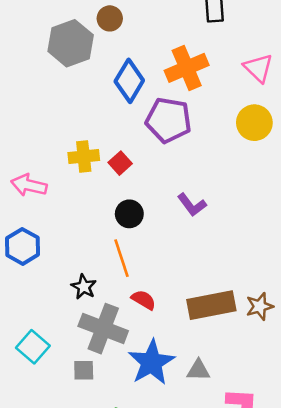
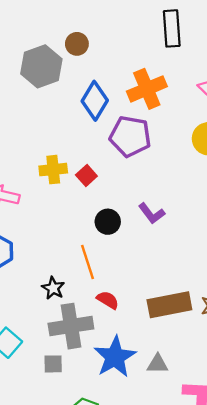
black circle: (129, 214) -> (108, 222), moved
gray cross: (103, 329) -> (71, 326), turned -30

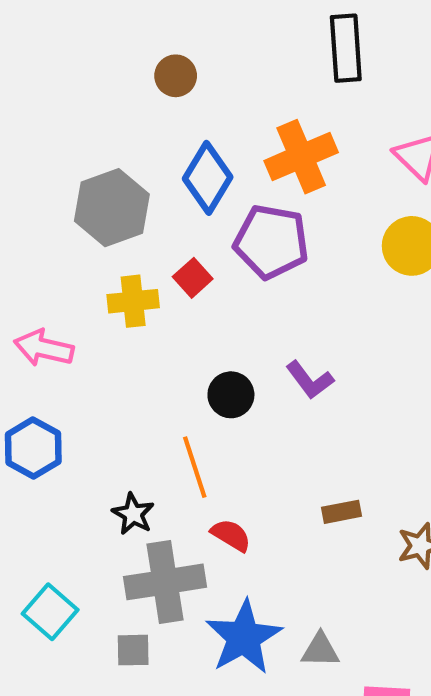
gray hexagon: (41, 66) -> (112, 208), moved
red square: (86, 175) -> (193, 278), moved
brown rectangle: (169, 305) -> (342, 512), moved, size x0.5

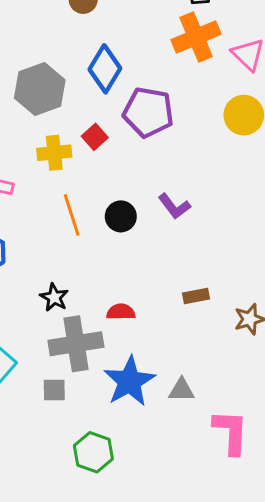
orange cross: (301, 157) -> (196, 37), moved
orange line: (195, 467) -> (72, 215), moved
red semicircle: (231, 535) -> (121, 312), turned -32

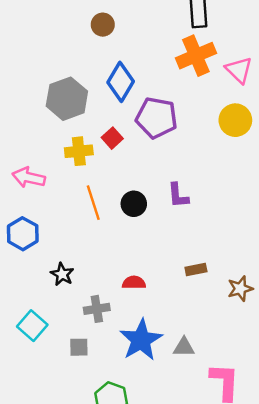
purple L-shape: (174, 206) -> (178, 195), turned 32
black star: (54, 297) -> (62, 274), moved
gray cross: (76, 344) -> (97, 309), size x0.6

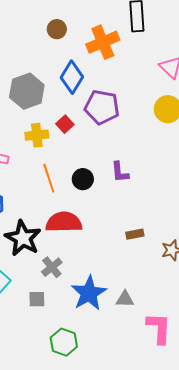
orange cross: (196, 56) -> (103, 42), moved
black star: (62, 274) -> (23, 238), size x1.8
red semicircle: (134, 283) -> (64, 222), moved, size x1.8
gray cross: (97, 309) -> (52, 267), turned -30

